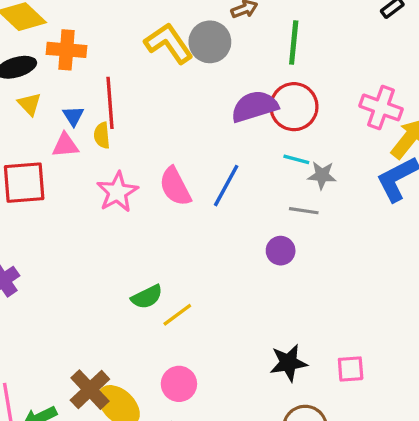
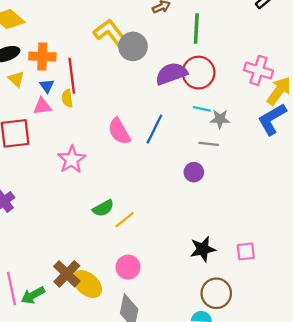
gray circle: (210, 42) -> (133, 46), moved
orange cross: (67, 50) -> (42, 56), moved
pink star: (117, 192) -> (72, 159), moved

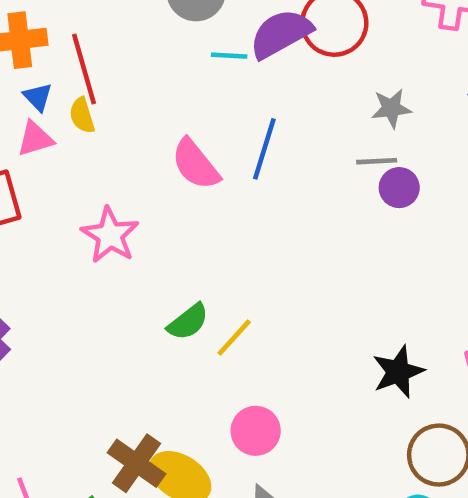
cyan line: (202, 109) -> (229, 56), moved
purple circle: (194, 172) -> (399, 188), moved

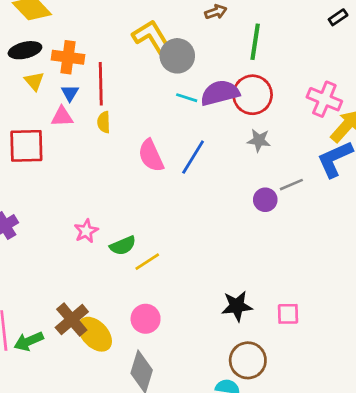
gray star: (391, 108) -> (259, 140), moved
yellow semicircle: (82, 115) -> (104, 122), moved
gray line: (377, 161) -> (291, 185), moved, turned -35
pink star: (110, 235) -> (86, 231), moved, size x0.7

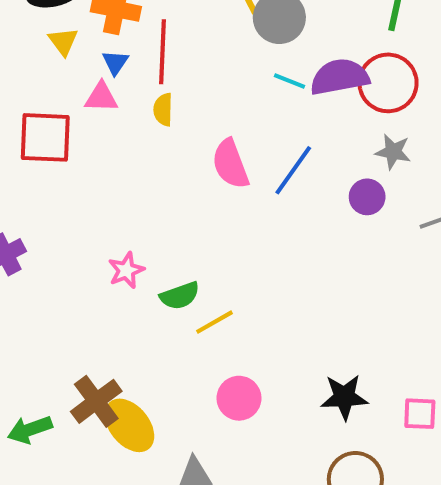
purple circle: (265, 200) -> (367, 197), moved
pink circle: (146, 319) -> (239, 398), moved

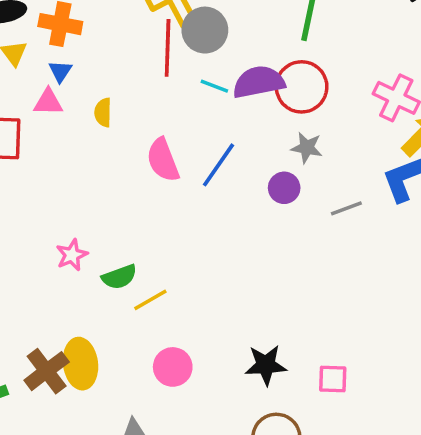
red line: (162, 52) -> (168, 48), moved
yellow ellipse: (129, 425) -> (80, 364), moved, turned 33

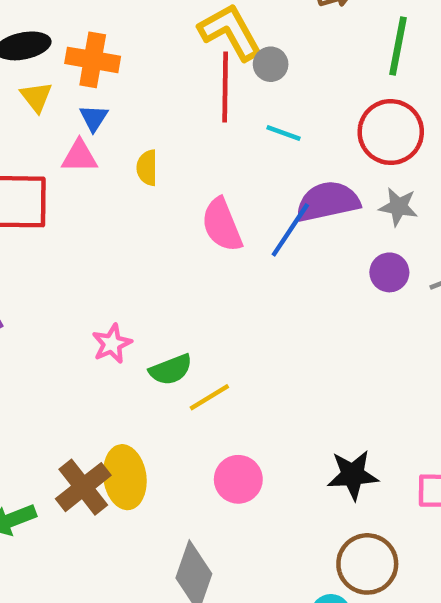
gray circle: (205, 30) -> (271, 64), size x0.6
purple semicircle: (259, 82) -> (328, 201), moved
purple circle: (284, 188) -> (389, 272), moved

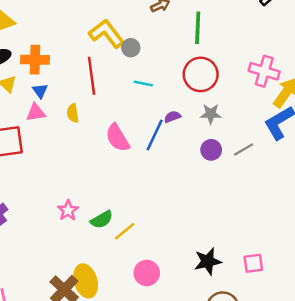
red line: (225, 87) -> (92, 76), moved
purple semicircle: (328, 201) -> (172, 117), size x0.5

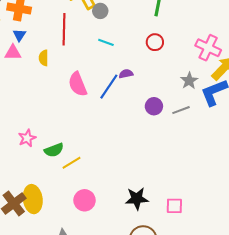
red circle: (201, 74) -> (155, 42), size x0.6
gray star: (211, 114) -> (189, 81), moved, turned 30

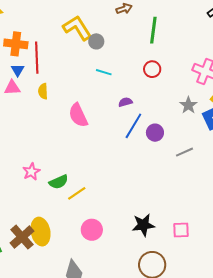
red line: (64, 29) -> (37, 58), moved
blue line: (109, 87) -> (133, 126), moved
gray line: (181, 110) -> (184, 152), moved

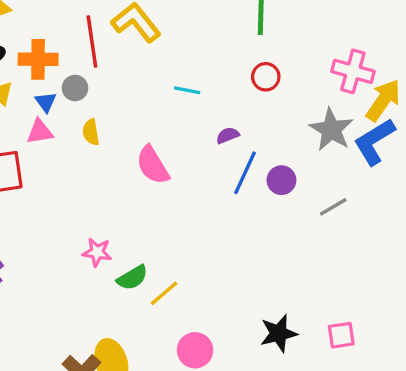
gray circle: (96, 41) -> (75, 88), moved
red line: (37, 58) -> (92, 42), moved
gray star: (188, 105) -> (331, 130), size x1.5
pink star: (31, 172) -> (97, 252), moved, turned -30

